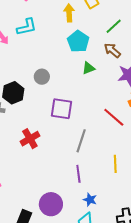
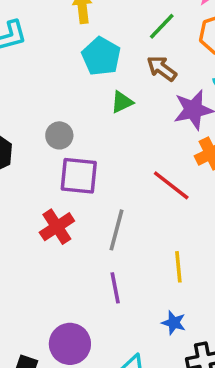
gray circle: (42, 77) -> (59, 135), moved
red cross: (30, 139) -> (57, 227), moved
blue star: (90, 200) -> (174, 323), moved

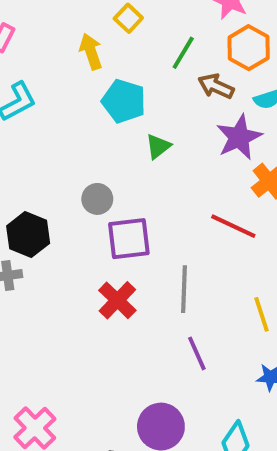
brown arrow: (162, 68) -> (216, 86), moved

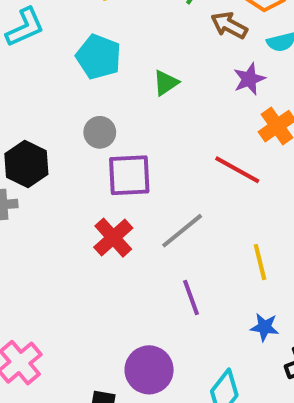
cyan pentagon: (124, 101) -> (99, 57), moved
purple star: (239, 137) -> (249, 79), size x0.7
gray line: (184, 289) -> (182, 231), turned 45

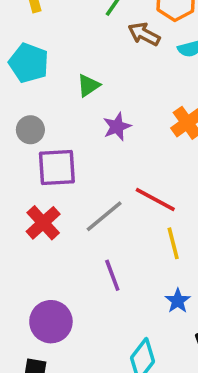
purple star: (249, 79) -> (117, 127), moved
red line: (237, 170) -> (155, 200), moved
blue star: (265, 327) -> (178, 301), turned 30
purple circle: (149, 370) -> (51, 322), moved

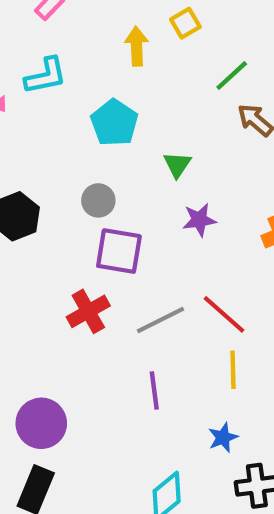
green triangle: (88, 85) -> (177, 165), turned -35
purple circle: (51, 322) -> (41, 423), moved

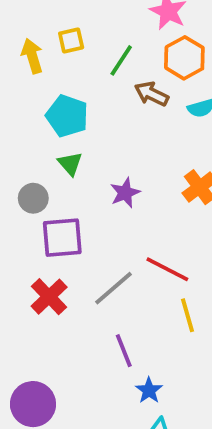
yellow square: (185, 23) -> (71, 40), moved, turned 32
cyan pentagon: (114, 123) -> (67, 116), moved
green triangle: (177, 165) -> (70, 164), moved
blue star: (223, 437) -> (149, 390), moved

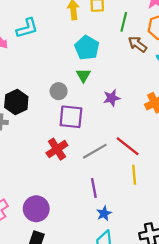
green line: (121, 60) -> (124, 22), turned -30

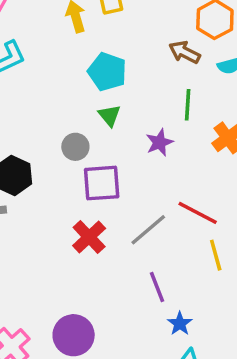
green line: (124, 22) -> (188, 105), moved

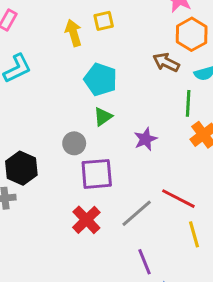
green line: (188, 105) -> (188, 103), moved
green triangle: (109, 115) -> (103, 117), turned 36

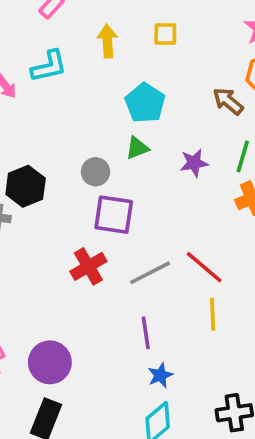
yellow arrow: (73, 33) -> (107, 41), moved
purple star: (145, 139) -> (194, 163), moved

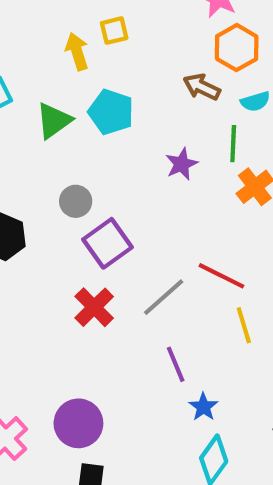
yellow arrow: (107, 41) -> (77, 51), moved
green triangle: (137, 148) -> (54, 121), moved, size x1.4
purple square: (114, 215) -> (108, 243), turned -30

